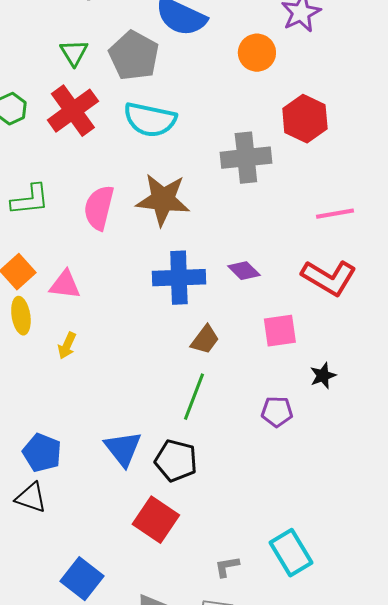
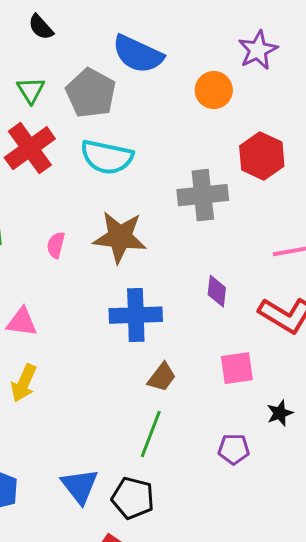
pink semicircle: (99, 208) -> (56, 245), size x0.6
purple diamond: (244, 271) -> (217, 291), moved, turned 52
yellow arrow: (67, 346) -> (24, 383), size x1.4

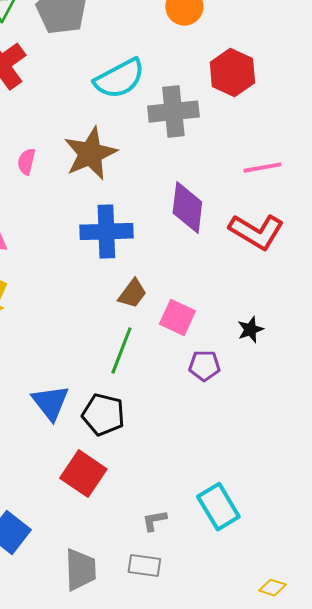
cyan semicircle: (107, 157) -> (119, 79), moved, turned -40
brown star: (120, 237) -> (90, 154), turned -30
purple diamond: (217, 291) -> (187, 208), size x1.6
pink square: (237, 368) -> (177, 318), moved, turned 33

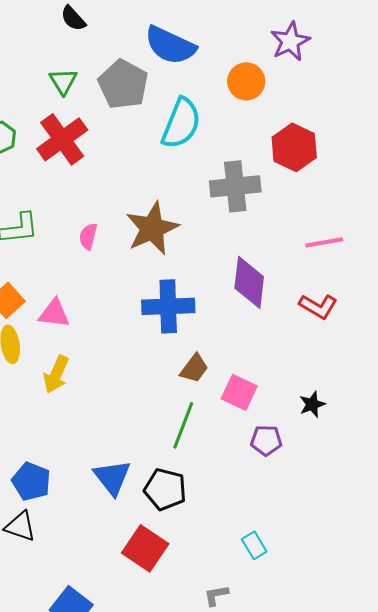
cyan semicircle: (119, 79) -> (181, 123), moved, turned -40
red L-shape: (256, 232) -> (318, 306), size x0.7
cyan rectangle: (218, 507) -> (254, 545), moved, size x0.6

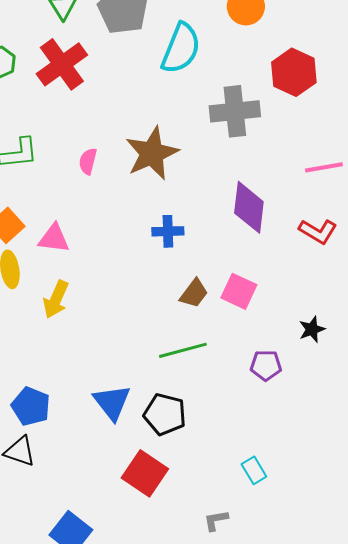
blue cross: (168, 306) -> (168, 231), size x0.6
pink square: (239, 392) -> (239, 291), moved
green line: (183, 425) -> (183, 350), turned 54

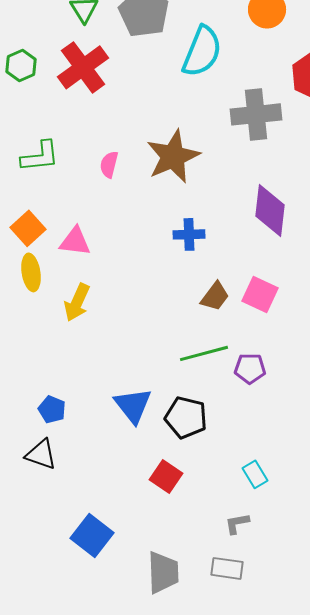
purple pentagon: (266, 365) -> (250, 368), moved
blue pentagon: (31, 406) -> (52, 409), size x0.7
cyan rectangle: (254, 470) -> (255, 474), moved
red square: (145, 473) -> (166, 476), size x0.7

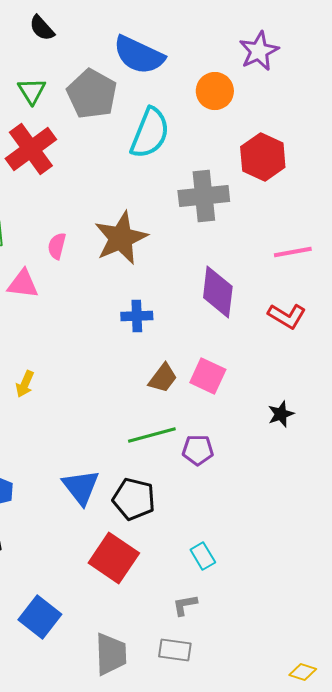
pink triangle: (75, 241) -> (23, 284), moved
yellow arrow: (77, 302) -> (25, 384), size x0.7
red square: (166, 476) -> (114, 558), size x1.5

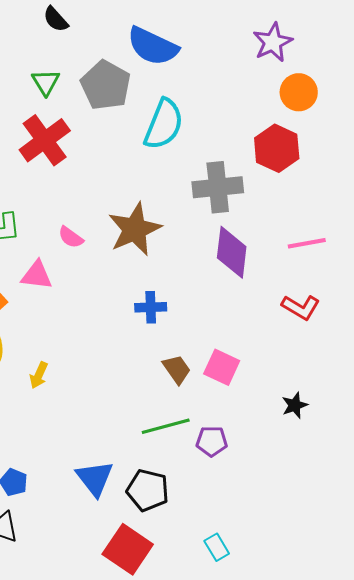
orange circle: (215, 91) -> (299, 92), moved
pink semicircle: (57, 246) -> (71, 237), turned -68
purple diamond: (218, 292) -> (232, 252), moved
brown trapezoid: (163, 378) -> (177, 369), turned -72

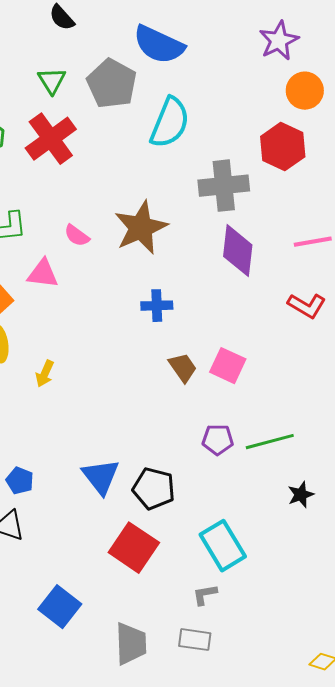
black star: (295, 405) -> (301, 495), moved
green line: (166, 426) -> (270, 442), moved
cyan rectangle: (217, 547) -> (223, 546), size x1.8

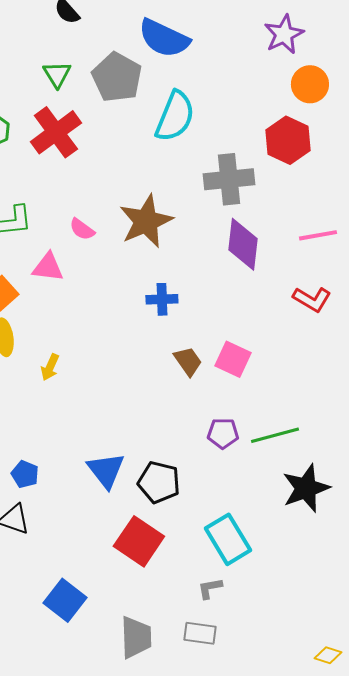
black star: (301, 495) -> (306, 488), size x1.8

